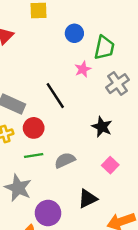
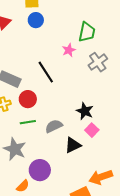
blue circle: (74, 33) -> (36, 20), moved
black star: (102, 127) -> (85, 111), moved
black triangle: (88, 199) -> (73, 145), moved

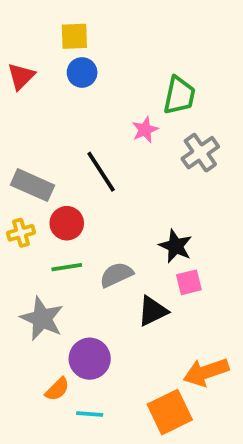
pink square: (92, 130) -> (189, 282), turned 32

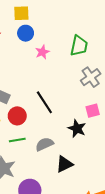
pink star: (145, 130) -> (42, 52), moved
black line: (101, 172) -> (44, 102), moved
pink square: (189, 282) -> (93, 111), moved

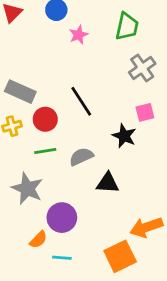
black triangle: (64, 164) -> (108, 183), turned 30

